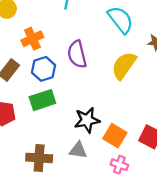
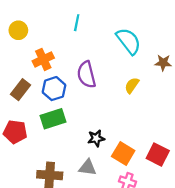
yellow semicircle: (124, 65) -> (132, 85), size x0.6
black star: (87, 120) -> (96, 138), size x0.7

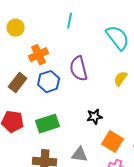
green rectangle: (53, 119) -> (48, 124), moved
black star: (96, 138) -> (95, 117), moved

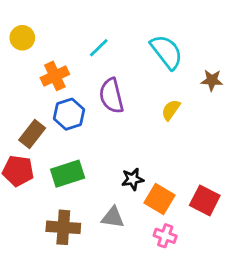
cyan line: (70, 21) -> (99, 48), moved, turned 35
brown rectangle: (18, 83) -> (32, 134), moved
black star: (95, 117) -> (133, 179), moved

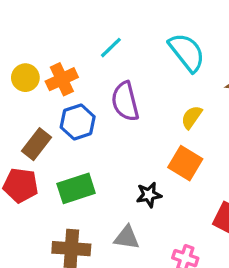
yellow circle: (22, 38) -> (25, 78), moved
orange square: (160, 199) -> (185, 163), moved

